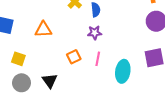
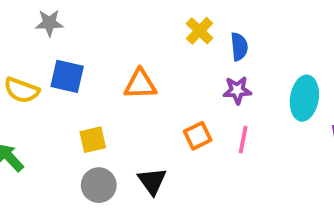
yellow square: (18, 59) -> (93, 140), turned -32
cyan ellipse: (123, 71) -> (304, 98), moved

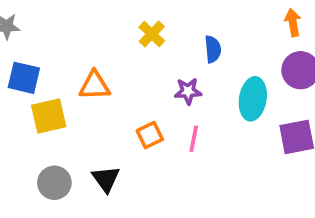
blue semicircle: (239, 47) -> (213, 49), moved
yellow square: (93, 140) -> (49, 116), moved, size x1.4

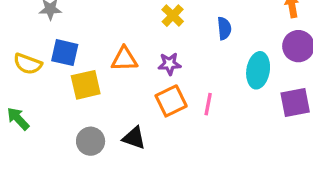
purple star: (188, 91) -> (169, 64), moved
orange square: (150, 135) -> (171, 101), size x1.4
black triangle: (106, 179) -> (134, 138), turned -35

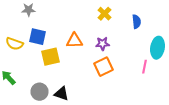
pink line: (208, 104) -> (144, 67), moved
black triangle: (134, 138) -> (62, 94), moved
gray circle: (91, 141) -> (40, 92), moved

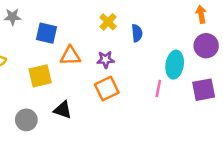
blue semicircle: (136, 22) -> (137, 33), moved
blue square: (38, 37) -> (46, 33), moved
black triangle: (62, 94) -> (63, 110), moved

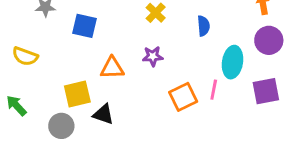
blue semicircle: (137, 33) -> (203, 26), moved
orange triangle: (70, 56) -> (112, 68), moved
yellow square: (40, 76) -> (77, 94), moved
orange square: (107, 88) -> (183, 97), moved

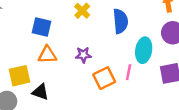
blue square: (85, 26) -> (42, 27), moved
blue semicircle: (203, 26) -> (120, 21), size x1.5
purple star: (153, 56) -> (83, 55), moved

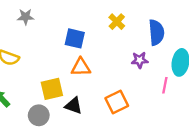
purple star: (83, 55) -> (140, 60), moved
orange square: (104, 78) -> (117, 102), moved

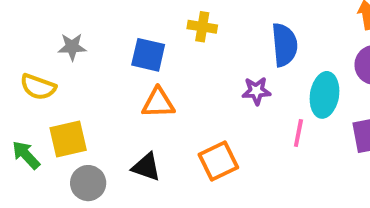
gray star: (26, 17) -> (72, 47), moved
yellow cross: (117, 22) -> (202, 27), moved, turned -35
yellow square: (52, 89) -> (68, 139), moved

